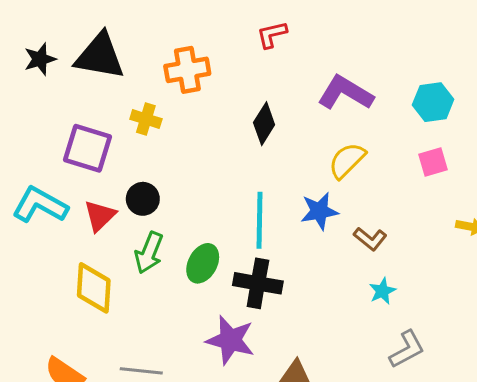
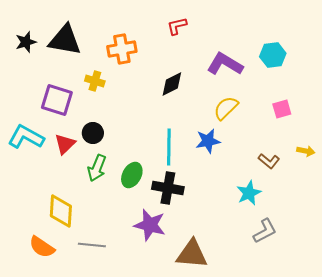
cyan hexagon: (433, 102) -> (273, 55), moved
black diamond: (264, 124) -> (172, 84), turned 32
brown L-shape: (370, 239) -> (269, 161), moved
yellow diamond: (94, 288) -> (61, 211), moved
cyan star: (382, 291) -> (249, 193), size x1.4

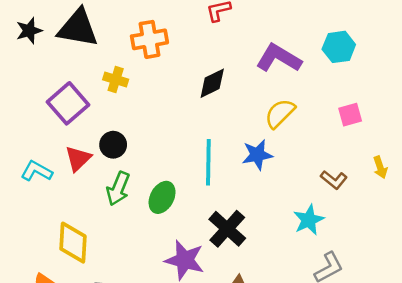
purple square: (57, 100) -> (68, 103), turned 32
cyan L-shape: (26, 137) -> (37, 171), moved, size x0.7
yellow arrow: (306, 151) -> (380, 167), turned 60
black cross: (168, 188) -> (227, 229), moved, turned 32

